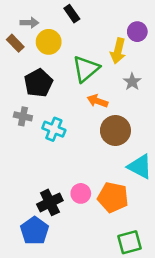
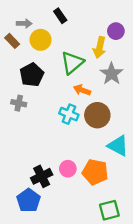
gray star: (132, 82) -> (112, 74), size x1.5
cyan cross: (54, 129) -> (69, 114), moved

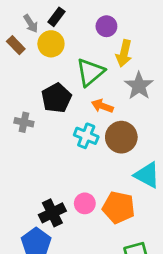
black rectangle: (60, 16) -> (56, 17), moved, turned 72
gray arrow: (24, 23) -> (31, 24), turned 56
purple circle: (116, 31) -> (106, 26), moved
black pentagon: (32, 75) -> (56, 98), moved

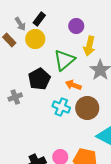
gray cross: (24, 122) -> (15, 97), turned -32

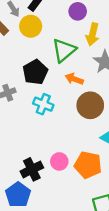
cyan cross: (61, 107) -> (43, 104), moved

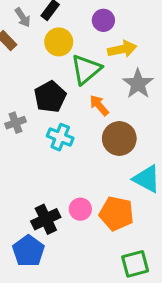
yellow circle: (31, 26) -> (59, 42), moved
yellow arrow: (93, 34) -> (122, 49), turned -115
orange arrow: (74, 79) -> (99, 105), turned 30

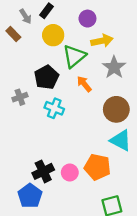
brown circle: (119, 139) -> (116, 109), moved
pink circle: (80, 209) -> (70, 173), moved

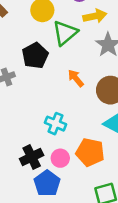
orange arrow: (84, 84) -> (76, 78), moved
cyan cross: (54, 108) -> (55, 124), moved
blue pentagon: (30, 196) -> (47, 183), moved

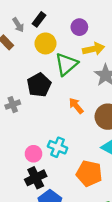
pink circle: (60, 158) -> (34, 154), moved

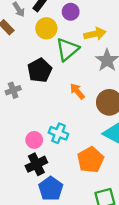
purple circle: (79, 27) -> (71, 12), moved
orange pentagon: (89, 173) -> (91, 160), turned 30

